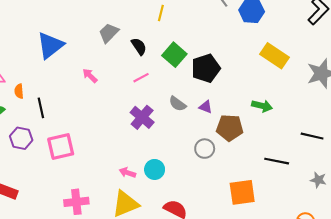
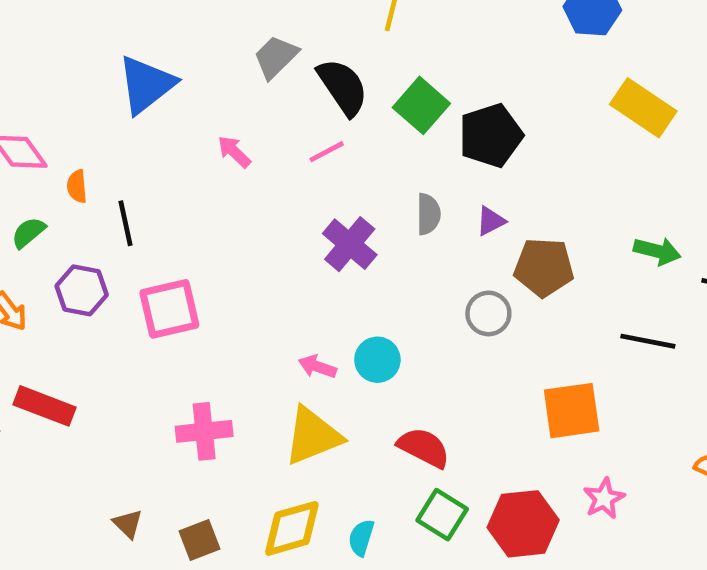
black semicircle: (139, 46) -> (343, 87), size x1.5
pink line: (141, 78) -> (327, 152), moved
gray semicircle: (178, 104) -> (428, 214), turned -126
green arrow: (262, 106) -> (657, 251), moved
purple triangle: (206, 107) -> (491, 221), turned -48

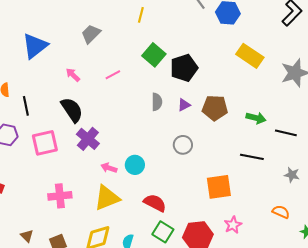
black semicircle: (343, 87) -> (72, 110), moved
purple cross: (350, 244) -> (88, 139), moved
brown pentagon: (544, 267) -> (215, 108), moved

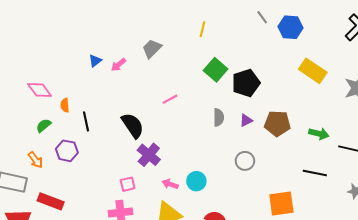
blue triangle: (35, 46) -> (95, 61), size x0.5
pink arrow: (73, 75) -> (118, 65), moved, turned -84
pink line: (113, 75) -> (170, 99), moved
pink square: (45, 143) -> (128, 184), moved, size x0.6

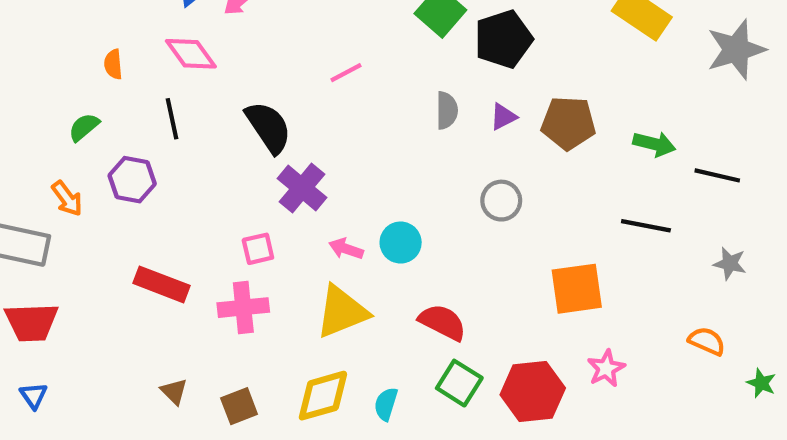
pink diamond: (40, 90) -> (191, 54), moved
orange semicircle: (65, 105) -> (113, 64), moved
red rectangle: (51, 201) -> (161, 284), moved

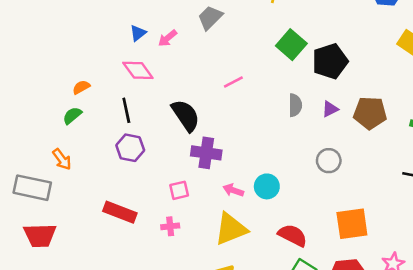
orange semicircle: (113, 64) -> (81, 87), moved, turned 66
purple hexagon: (132, 180) -> (130, 148), moved
purple cross: (302, 188) -> (206, 153), turned -32
orange square: (577, 289) -> (352, 224), moved
pink cross: (243, 308) -> (170, 226), size x0.6

